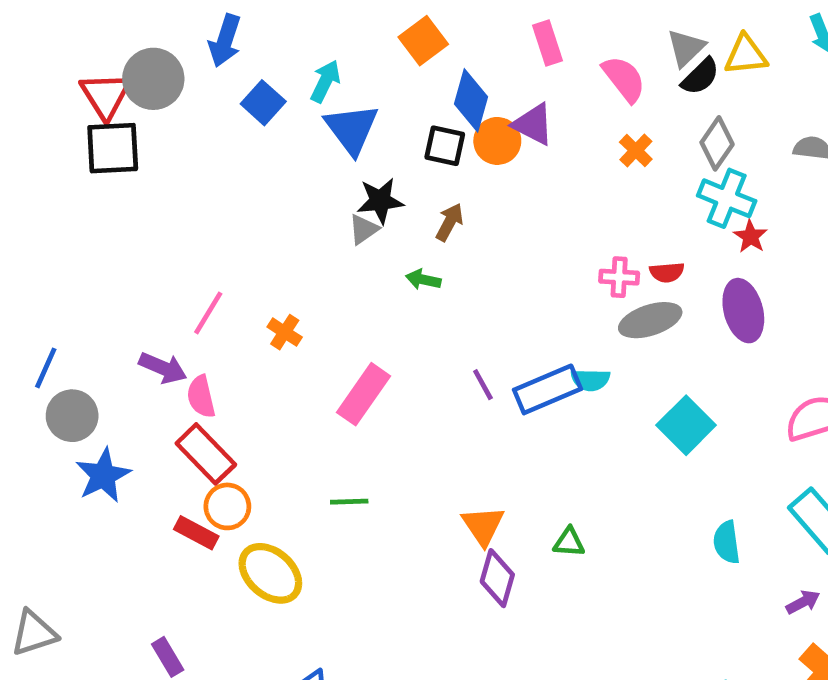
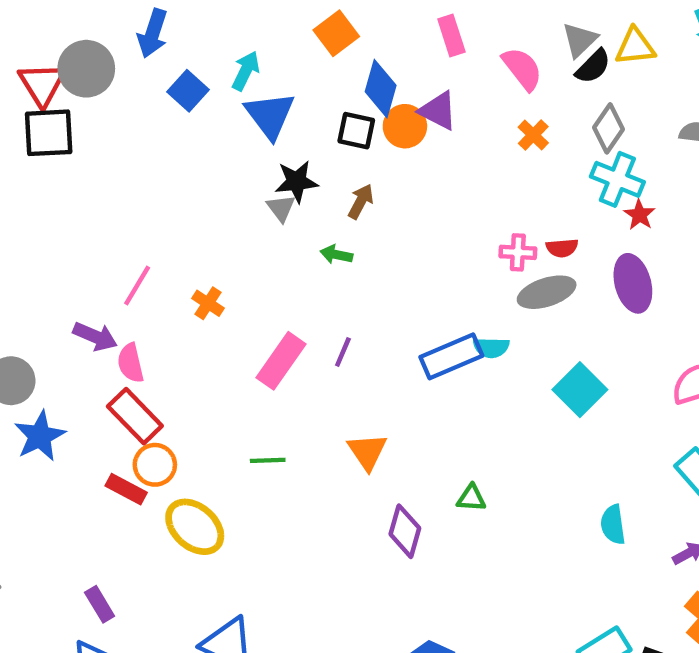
gray triangle: (364, 229) -> (281, 208), turned -32
purple line: (483, 385) -> (343, 352), moved, turned 52
orange triangle: (483, 526) -> (367, 452), moved
cyan semicircle: (727, 542) -> (613, 525), moved

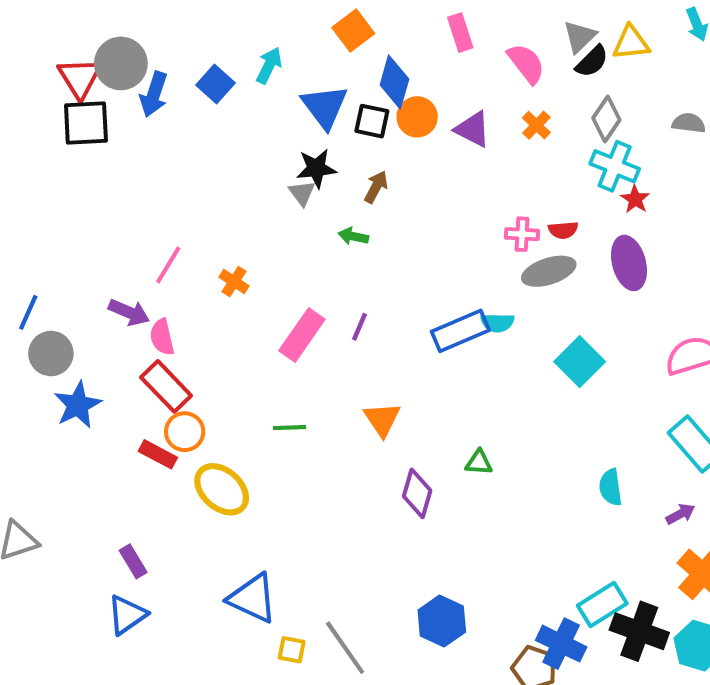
blue arrow: (153, 33) -> (154, 94), moved
purple triangle: (438, 111) -> (473, 129), moved
blue triangle: (270, 115) -> (325, 107), moved

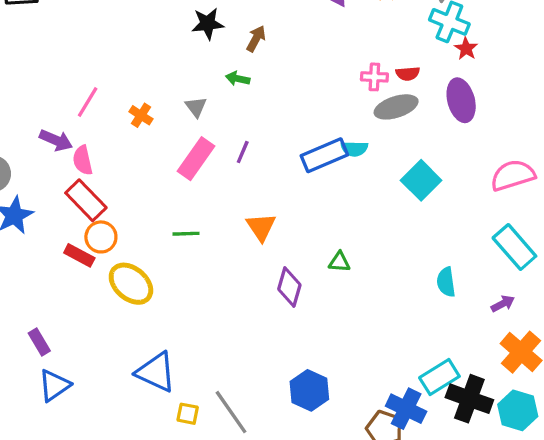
gray triangle: (302, 193) -> (196, 107), moved
purple rectangle: (133, 561) -> (39, 342), moved

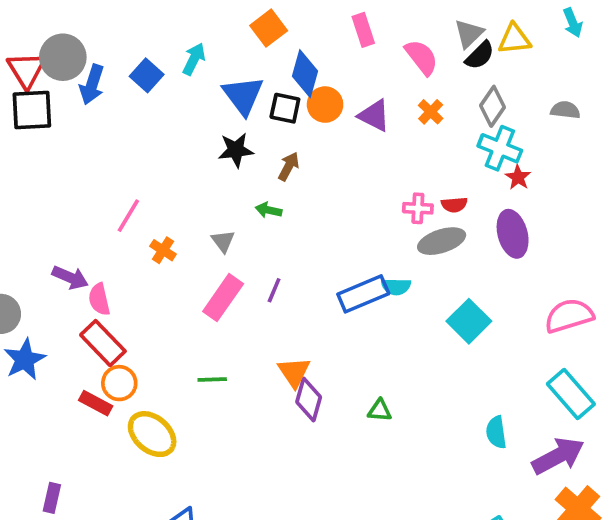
pink line: (88, 102) -> (128, 216), moved
purple diamond: (289, 287) -> (309, 399), moved
purple arrow: (503, 304) -> (558, 456), size x2.0
purple rectangle: (39, 342) -> (52, 498), turned 44

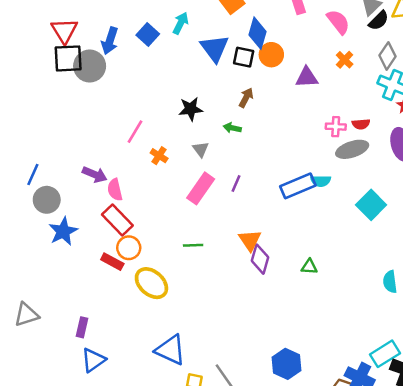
gray circle: (63, 57) -> (90, 66), moved
purple triangle: (374, 115) -> (307, 77), moved, turned -30
black star: (236, 150) -> (191, 109), moved

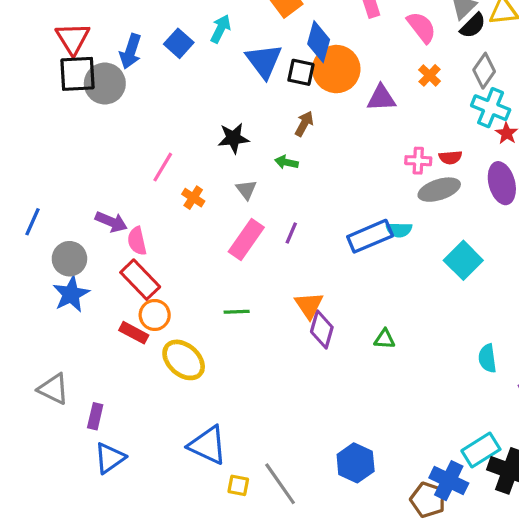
orange circle: (271, 55) -> (336, 69), size x1.5
gray circle: (47, 200) -> (69, 259), moved
gray triangle: (27, 315) -> (53, 389), moved, turned 44

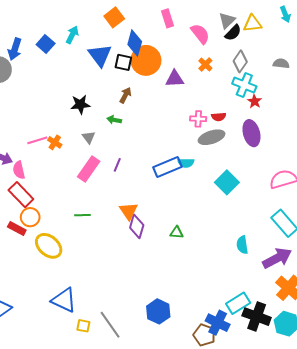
pink line: (163, 167) -> (37, 140), moved, turned 42

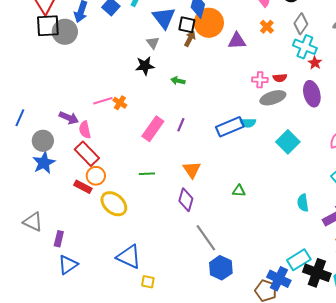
brown arrow: (125, 95) -> (190, 39), moved
gray triangle: (89, 137) -> (153, 43), moved
purple diamond: (137, 226) -> (186, 200), moved
gray line: (110, 325) -> (206, 238), moved

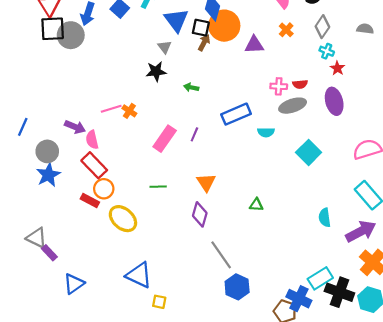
cyan cross: (305, 47) -> (327, 51), size x0.6
blue rectangle: (230, 127) -> (236, 114), moved
purple rectangle: (59, 239) -> (49, 253), moved, turned -56

